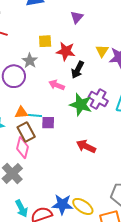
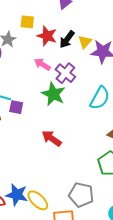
black arrow: (78, 70) -> (67, 39), moved
pink arrow: (57, 85) -> (42, 64), moved
purple cross: (98, 99) -> (65, 73), moved

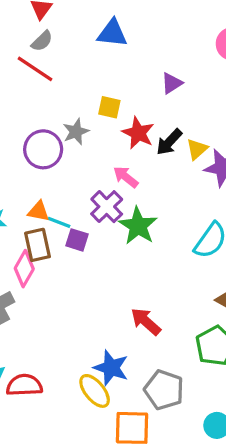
purple cross: (65, 73) -> (107, 207), moved
red arrow: (52, 138) -> (146, 322), moved
blue star: (17, 195) -> (111, 368), moved

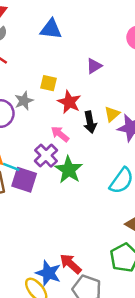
black arrow: (169, 142) -> (90, 122), moved, turned -55
purple square: (77, 240) -> (24, 180), size x1.5
red arrow: (146, 322) -> (71, 264), moved

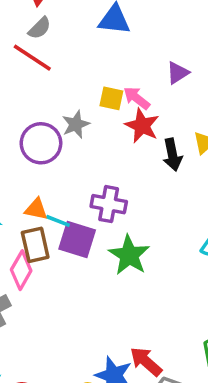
pink arrow: (60, 134) -> (137, 98), moved
purple cross: (46, 156) -> (109, 204), turned -35
green star: (69, 170) -> (129, 255), moved

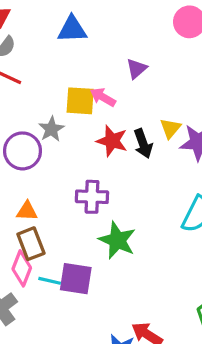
yellow square: (111, 98) -> (80, 101), size x1.4
red star: (142, 126) -> (112, 141), moved
cyan line: (58, 221) -> (50, 281), moved
purple square: (77, 240) -> (76, 279), moved

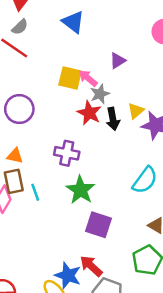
blue triangle: (72, 29) -> (73, 22), turned 30
gray star: (51, 129) -> (100, 94), moved
purple square: (76, 279) -> (99, 225), moved
cyan line: (50, 281) -> (35, 192), moved, turned 48

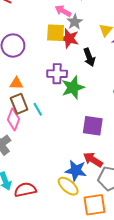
yellow square: (70, 78) -> (56, 33), moved
black arrow: (113, 119) -> (89, 57), moved
green star: (81, 190) -> (73, 88), moved, turned 30

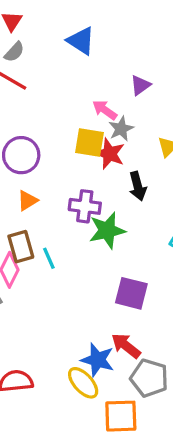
orange triangle: (16, 83) -> (27, 201), moved, turned -40

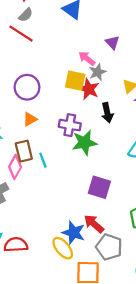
purple triangle: (140, 85) -> (112, 42), turned -40

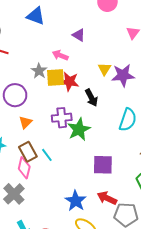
gray star: (98, 72) -> (39, 71), moved
blue star: (74, 233) -> (76, 201), moved, turned 30

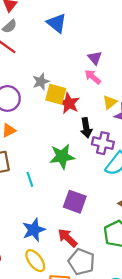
pink arrow: (60, 55) -> (93, 77), moved
purple cross: (62, 118) -> (103, 143), moved
cyan line: (47, 155) -> (30, 179), moved

